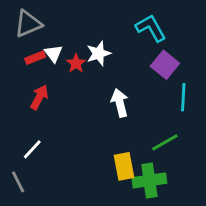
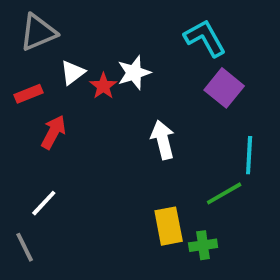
white triangle: (53, 53) -> (73, 73), turned 30
red rectangle: (35, 58) -> (29, 94), moved
cyan line: (183, 97) -> (249, 155), moved
green cross: (149, 180) -> (203, 245), size x0.6

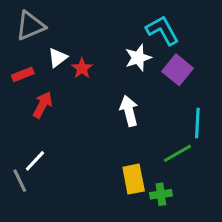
white star: (134, 73) -> (138, 58), moved
gray line: (25, 247) -> (20, 181), moved

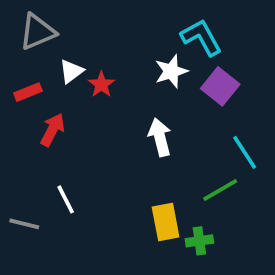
cyan line: (197, 123) -> (245, 152), turned -36
white line: (35, 161) -> (66, 199), moved, turned -70
gray line: (20, 181) -> (24, 224), turned -50

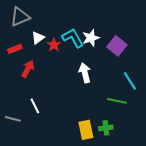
cyan L-shape: (201, 37) -> (73, 38), moved
green line: (220, 190) -> (117, 101), turned 42
yellow rectangle: (166, 222) -> (86, 130), moved

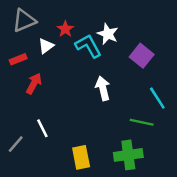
white star: (91, 38) -> (108, 34), moved, turned -30
red star: (54, 45) -> (65, 29), moved
gray line: (13, 119) -> (16, 144), turned -63
green cross: (106, 128) -> (128, 155), size x1.6
yellow rectangle: (86, 130) -> (81, 157), moved

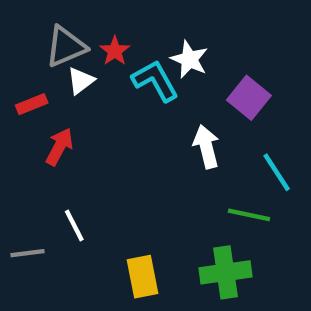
gray triangle: (24, 21) -> (66, 47), moved
white arrow: (103, 88) -> (206, 147), moved
gray line: (16, 144) -> (27, 253), turned 42

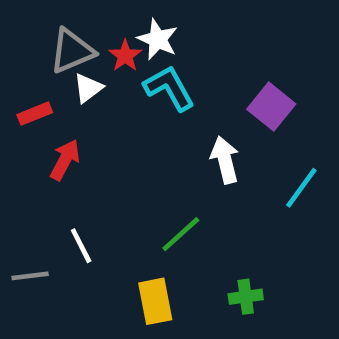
white star: (189, 59) -> (158, 39), moved
cyan line: (277, 172) -> (301, 188), turned 69
green line: (249, 215) -> (181, 234), moved, turned -54
green cross: (226, 272) -> (246, 297), size x0.6

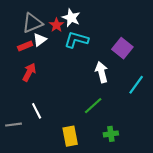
cyan L-shape: (169, 88) -> (76, 40), turned -45
red rectangle: (35, 114) -> (25, 46), moved
green line: (181, 234) -> (93, 106), moved

